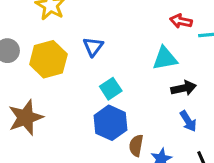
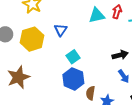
red arrow: (181, 21) -> (117, 12), turned 96
cyan triangle: (165, 58) -> (97, 15), moved

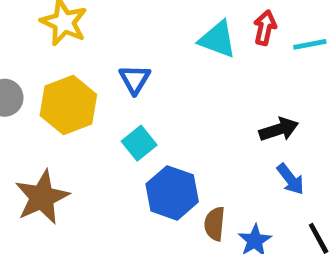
cyan triangle: (97, 15) -> (218, 39), turned 36
cyan square: (73, 57) -> (139, 143), moved

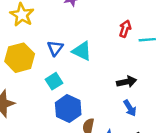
cyan triangle: (218, 39) -> (82, 51), moved

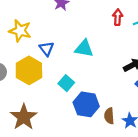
blue triangle: (55, 48) -> (47, 49), moved

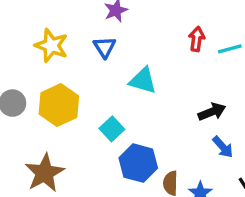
blue triangle: (47, 49) -> (105, 47), moved

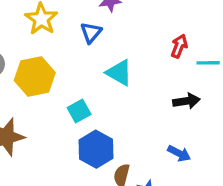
black arrow: (212, 112) -> (186, 101), moved
blue arrow: (223, 147) -> (179, 153), turned -35

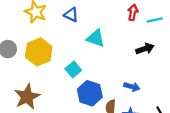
blue triangle: (91, 33) -> (71, 15), turned -35
blue arrow: (179, 153) -> (132, 87), moved

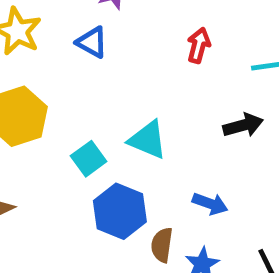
red arrow: (133, 12) -> (199, 45), moved
cyan triangle: (96, 38) -> (148, 140), moved

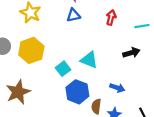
blue triangle: (92, 42) -> (73, 15), moved, turned -40

